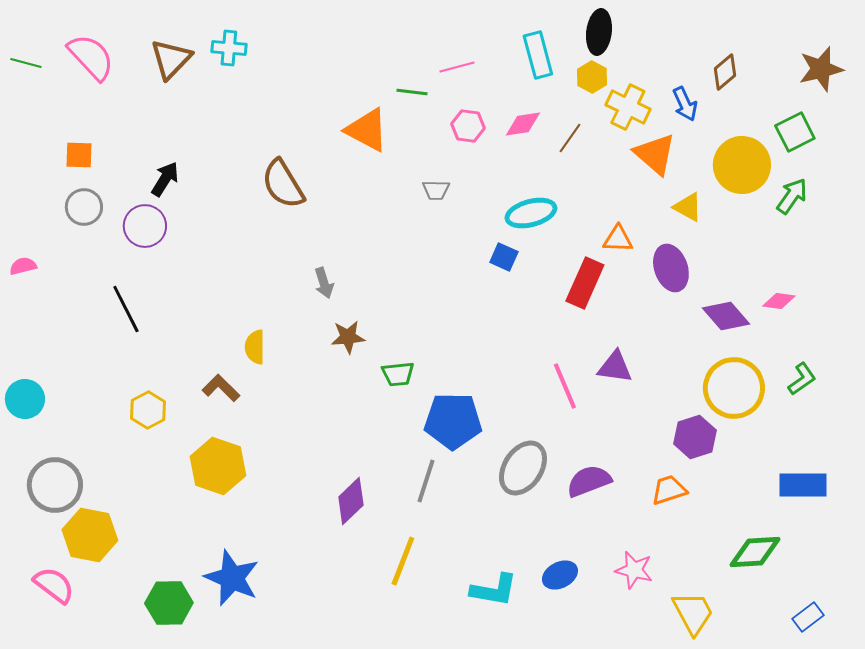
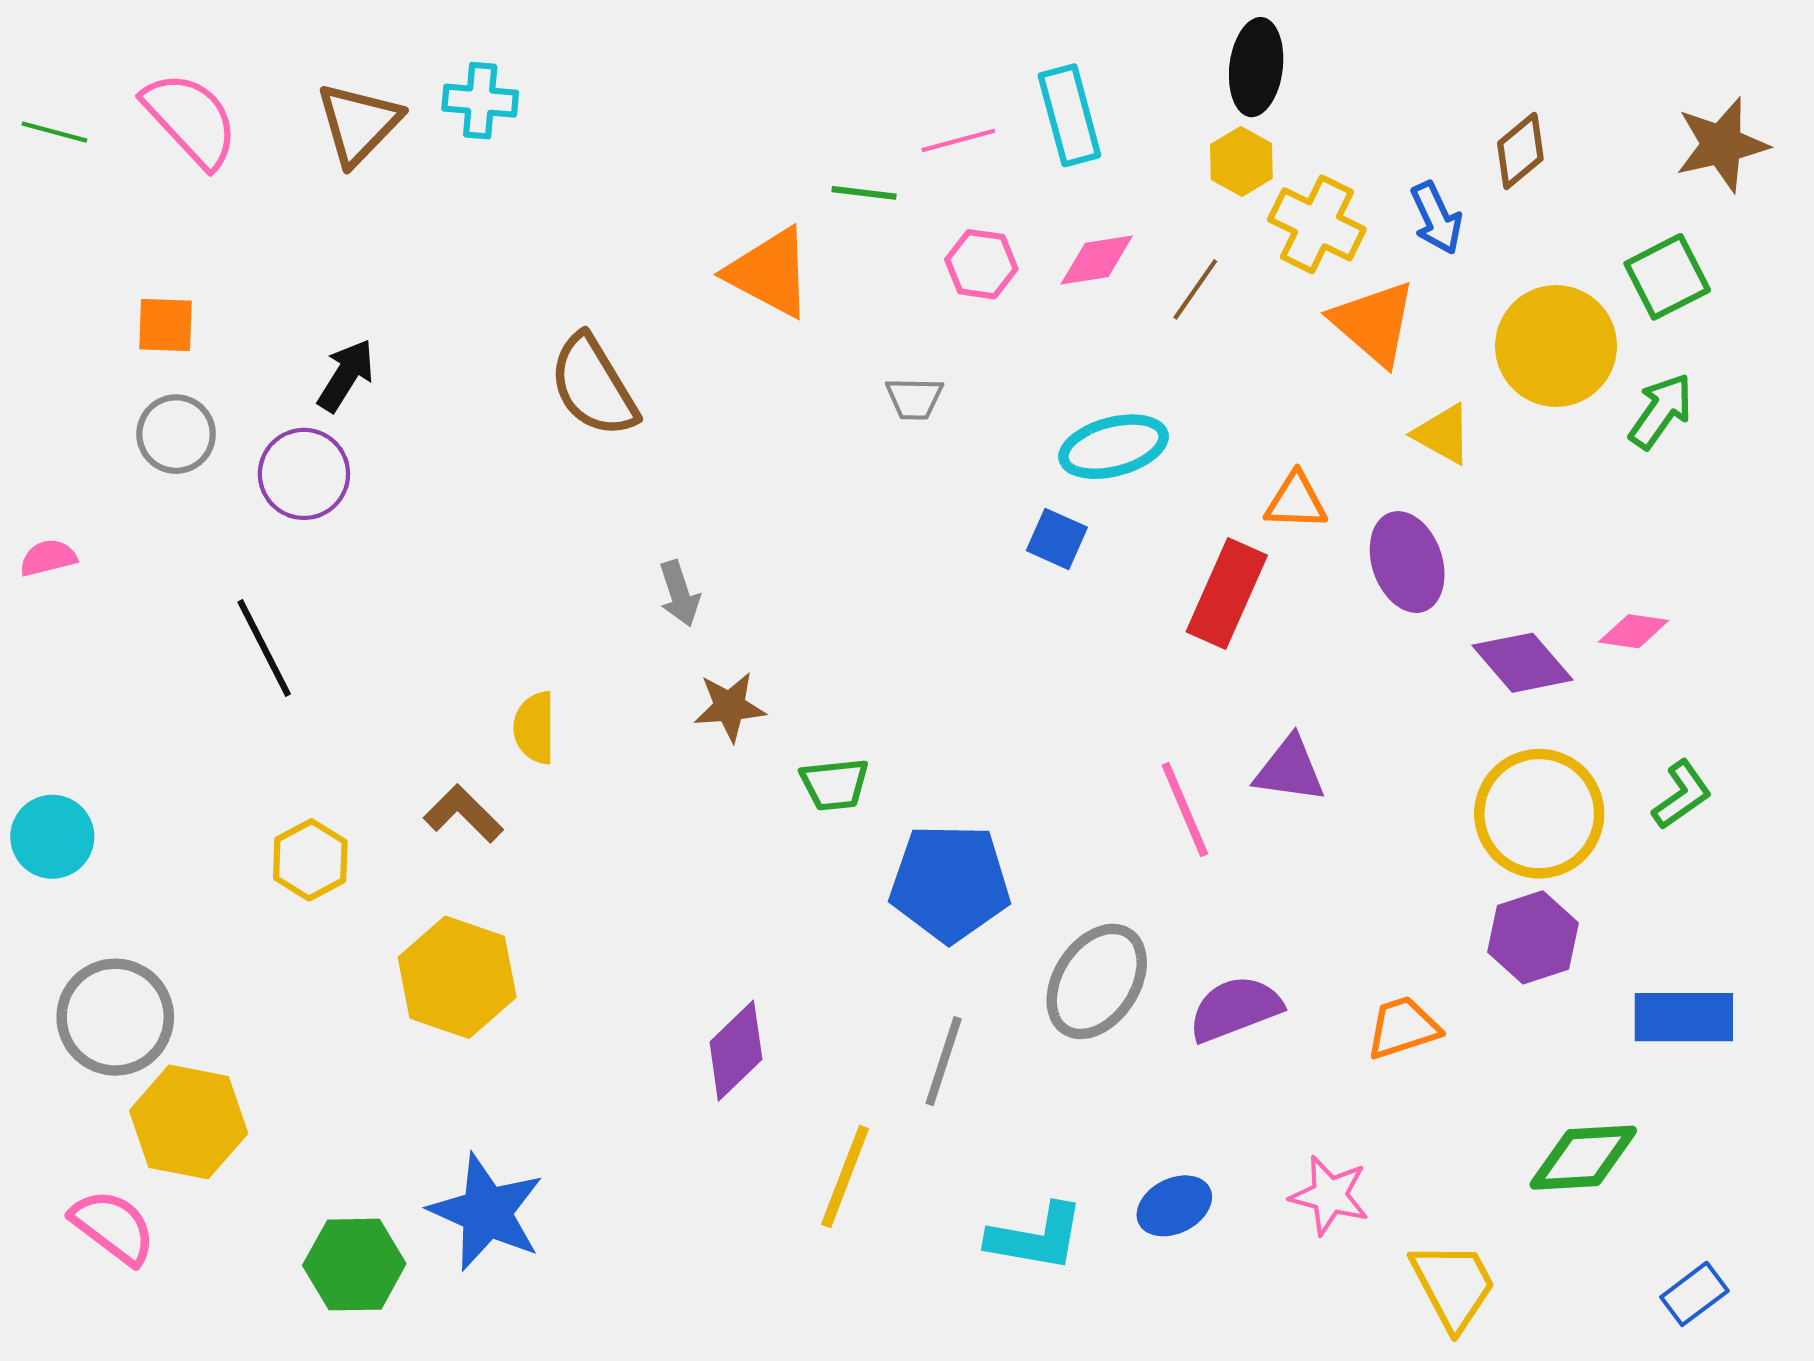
cyan rectangle: (538, 55) -> (1069, 115), moved
purple hexagon: (695, 437) -> (1533, 937), moved
gray line: (426, 481) -> (944, 1061), moved

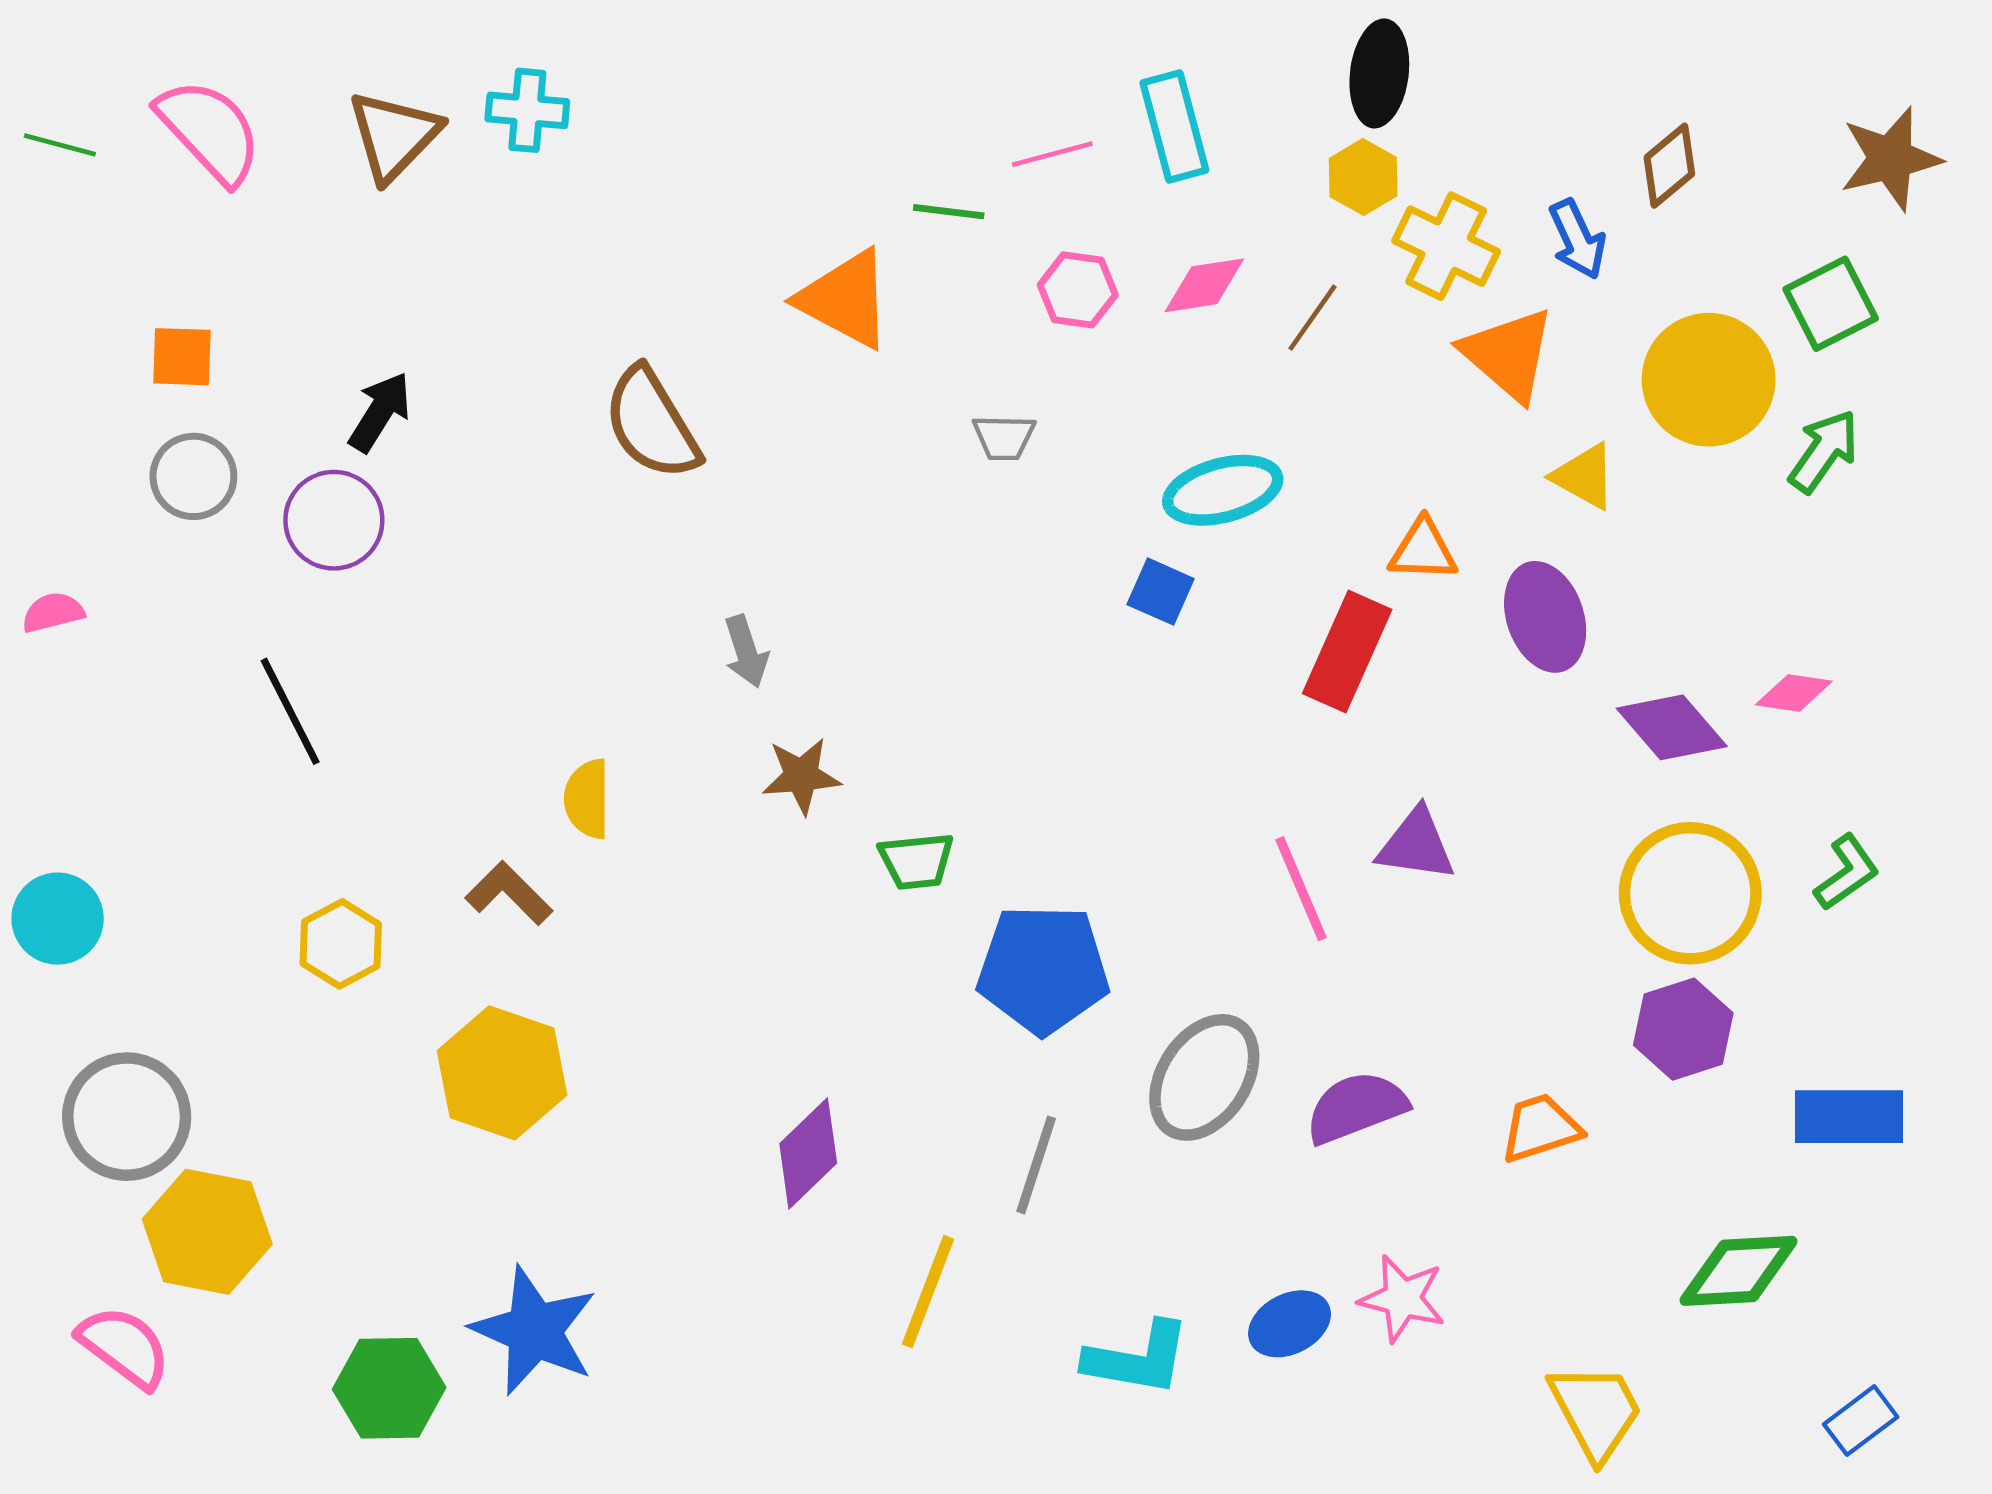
pink star: (1330, 1195) -> (1402, 1298), moved

